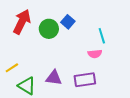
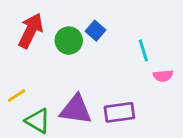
pink semicircle: (95, 54) -> (163, 76), moved
purple triangle: (54, 78) -> (76, 110), size x1.4

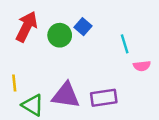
yellow line: (17, 95) -> (14, 83), turned -63

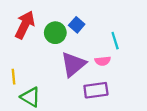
pink semicircle: (142, 66) -> (103, 61), moved
purple triangle: (66, 95) -> (73, 64), moved, turned -48

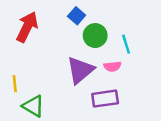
blue square: (77, 25) -> (77, 16), moved
green circle: (55, 33) -> (95, 36), moved

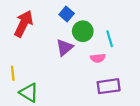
purple triangle: (80, 70) -> (64, 47), moved, size x0.7
purple rectangle: (105, 99) -> (109, 86), moved

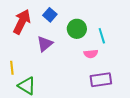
blue square: (67, 14) -> (50, 15), moved
purple triangle: (64, 47) -> (45, 44), moved

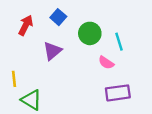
red arrow: (22, 22) -> (26, 25), size x0.7
pink semicircle: (91, 54) -> (106, 63), turned 40

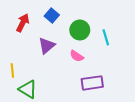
pink semicircle: (106, 63) -> (77, 56), moved
purple rectangle: (118, 93) -> (92, 83), moved

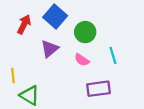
blue square: (52, 15) -> (55, 16), size x1.5
cyan line: (106, 37) -> (113, 55), moved

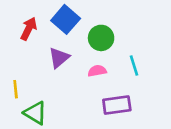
pink semicircle: (82, 60) -> (97, 71), turned 136

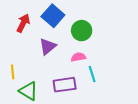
cyan line: (134, 66) -> (92, 74), moved
purple rectangle: (117, 105) -> (65, 85), moved

